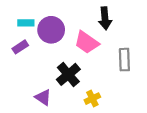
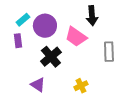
cyan rectangle: (26, 23) -> (23, 20), turned -40
purple rectangle: (20, 47) -> (18, 41), turned -64
black cross: (68, 74) -> (51, 57), moved

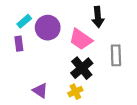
black cross: (51, 57) -> (82, 68), moved
yellow cross: (81, 86) -> (75, 92), moved

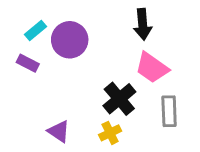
pink trapezoid: (81, 39) -> (152, 68), moved
purple rectangle: (19, 44) -> (28, 63), turned -56
gray rectangle: (116, 55) -> (169, 111), moved

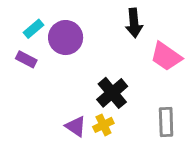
pink trapezoid: (152, 68) -> (166, 56), moved
gray rectangle: (169, 111) -> (166, 122), moved
purple triangle: (59, 131) -> (76, 126), moved

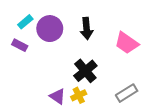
black arrow: (134, 23) -> (86, 29), moved
gray rectangle: (166, 122) -> (127, 93), turned 60

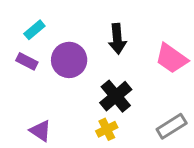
purple circle: (50, 29) -> (69, 60), moved
purple triangle: (58, 96) -> (40, 131), moved

